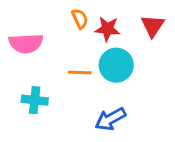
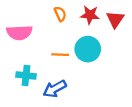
red star: (107, 29) -> (90, 15), moved
blue arrow: (110, 119) -> (55, 89), moved

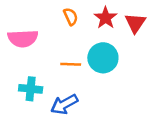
red star: (90, 15) -> (106, 18), turned 30

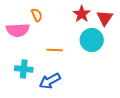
orange semicircle: (71, 16) -> (37, 15), moved
cyan circle: (103, 58) -> (92, 40), moved

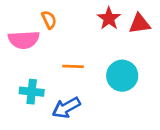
red triangle: (105, 18) -> (140, 24), turned 48
cyan circle: (92, 40) -> (122, 76), moved

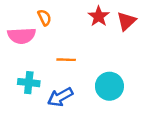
red triangle: (140, 24) -> (126, 21), turned -35
cyan circle: (122, 76) -> (109, 86), moved

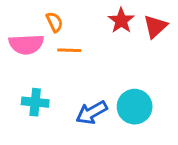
orange line: (66, 60) -> (69, 50), moved
blue arrow: (60, 97) -> (92, 113), moved

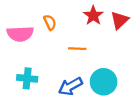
orange semicircle: (54, 22) -> (50, 22), moved
orange line: (69, 50) -> (77, 49), moved

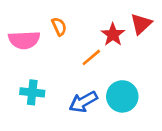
red star: (93, 16) -> (113, 35), moved
orange line: (77, 49) -> (91, 57), turned -42

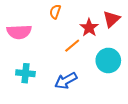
orange semicircle: (59, 27) -> (55, 12), moved, turned -136
cyan circle: (122, 96) -> (108, 60), moved

